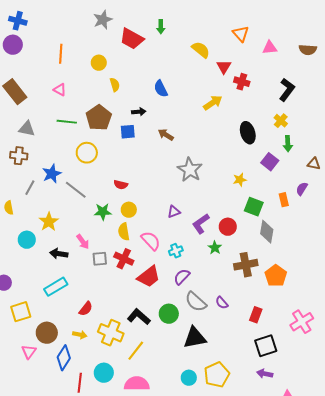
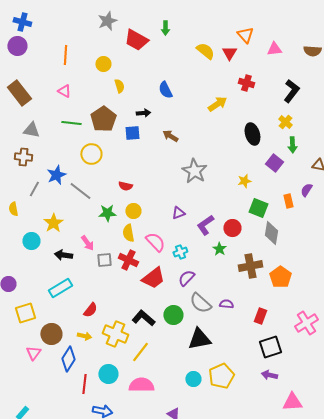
red triangle: (224, 67) -> (229, 53), moved
purple semicircle: (222, 303) -> (226, 304), turned 136

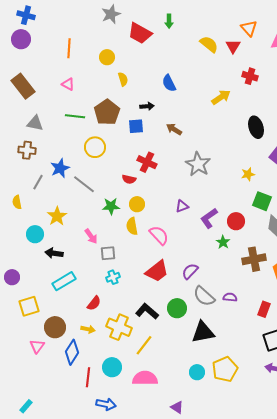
cyan cross: (180, 252) -> (113, 277), moved
black arrow: (63, 255) -> (54, 253), moved
red cross: (128, 260) -> (147, 162), moved

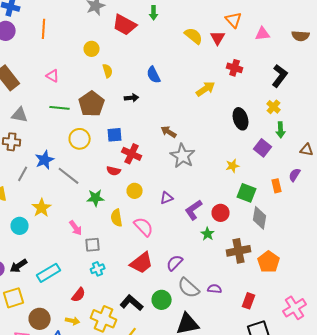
orange line: (69, 48) -> (44, 29), moved
blue square: (136, 126) -> (115, 135), moved
brown arrow: (174, 129) -> (169, 132), moved
yellow circle: (137, 204) -> (135, 191), moved
black arrow: (54, 253) -> (19, 266), moved, turned -42

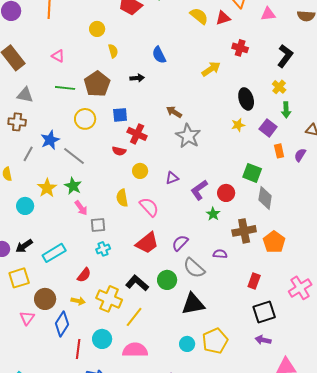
red triangle: (218, 38) -> (223, 18), turned 42
yellow star: (233, 166) -> (238, 125), moved
orange rectangle: (277, 186) -> (279, 151), moved
green star: (96, 198) -> (73, 186), moved, turned 30
purple semicircle: (215, 289) -> (220, 254), moved

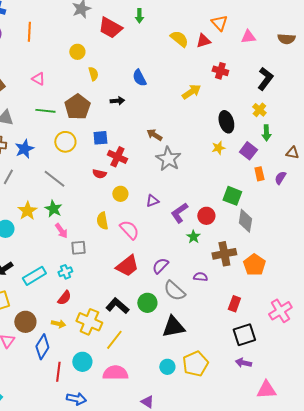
blue star: (50, 140) -> (24, 149), moved
cyan cross: (103, 249) -> (65, 272), moved

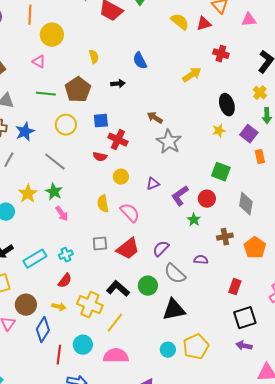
yellow circle: (77, 52) -> (52, 35), moved, size x1.5
green square: (232, 196) -> (221, 172), moved
gray square: (78, 248) -> (100, 244), moved
brown cross: (224, 254) -> (225, 237), size x0.7

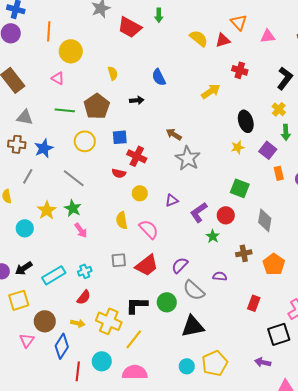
black L-shape: (118, 289) -> (137, 305), turned -40
black square: (245, 318) -> (279, 334), moved

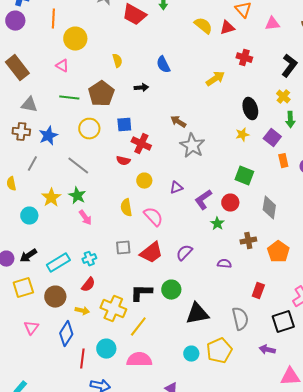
gray semicircle: (194, 290) -> (240, 319), moved, turned -145
brown circle: (45, 321) -> (55, 297), moved

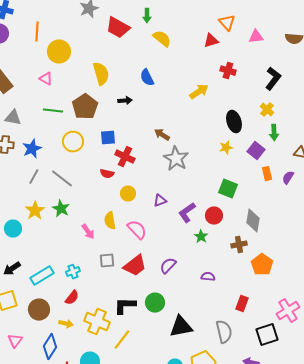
yellow semicircle: (203, 26) -> (162, 39), moved
yellow semicircle: (117, 61) -> (101, 74), size x1.6
gray line: (32, 164) -> (34, 177), moved
pink arrow: (85, 218) -> (88, 232), moved
brown cross: (248, 241) -> (239, 245), moved

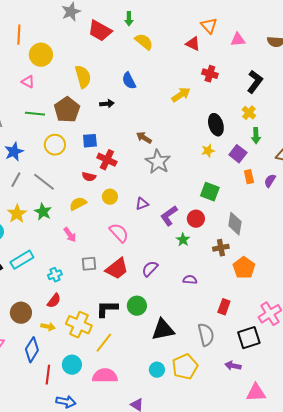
red triangle: (211, 41) -> (193, 44), turned 42
yellow semicircle: (110, 221) -> (78, 204), moved, turned 72
cyan rectangle: (42, 276) -> (22, 260), moved

